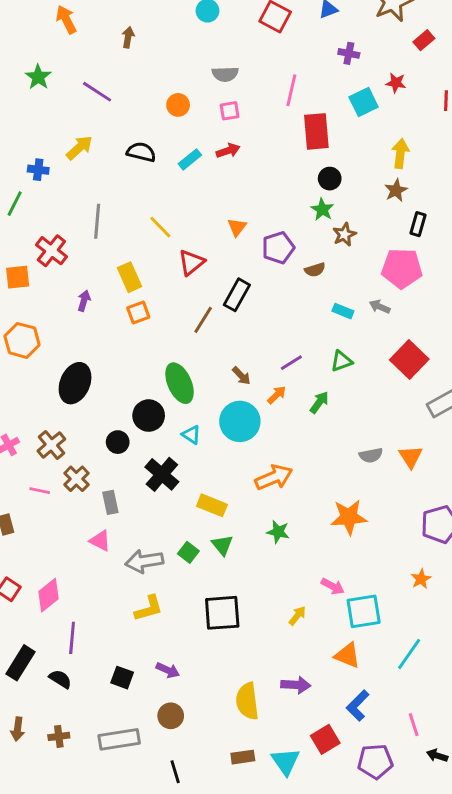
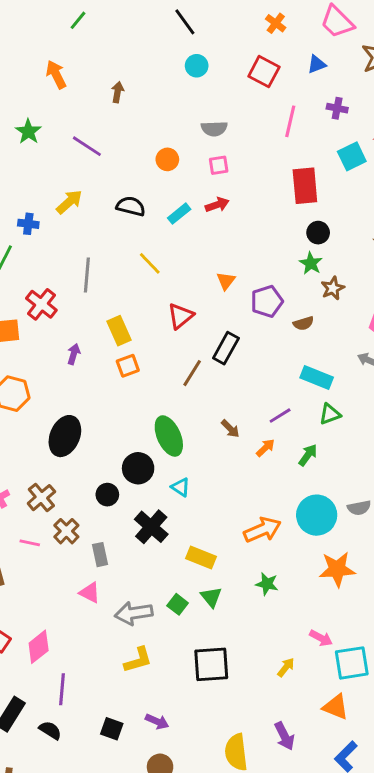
pink line: (291, 90) -> (290, 121), moved
yellow line: (160, 227) -> (150, 263), moved
cyan rectangle: (343, 311) -> (317, 377), moved, size x1.5
cyan circle: (240, 421) -> (317, 515), moved
purple arrow: (296, 685) -> (284, 736), turned 60

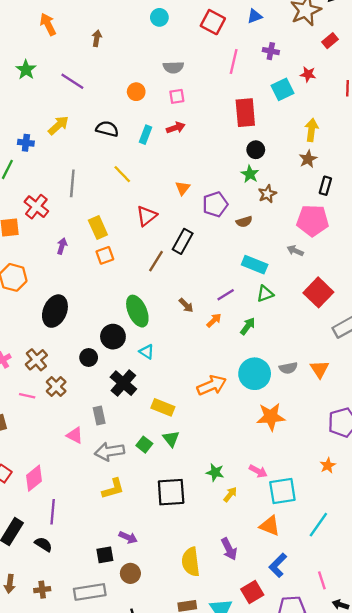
cyan rectangle: (179, 214) -> (145, 135), turned -30
gray rectangle: (100, 555) -> (99, 416), moved
green star: (267, 584) -> (215, 472), moved
black square: (112, 729) -> (105, 555), moved, turned -30

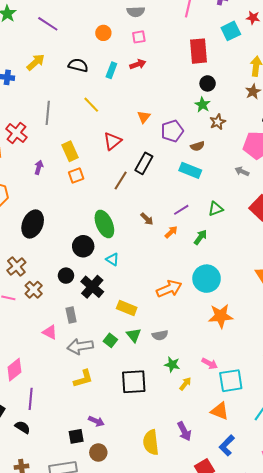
cyan rectangle: (255, 265) -> (190, 170), moved
black circle: (89, 357) -> (66, 276), moved
gray semicircle: (288, 368) -> (160, 335), moved

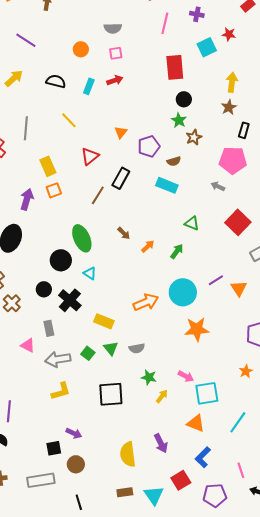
purple arrow: (39, 167) -> (27, 199), moved, size x1.5
green triangle: (216, 209) -> (192, 223), turned 42
purple line: (181, 210) -> (216, 280), moved

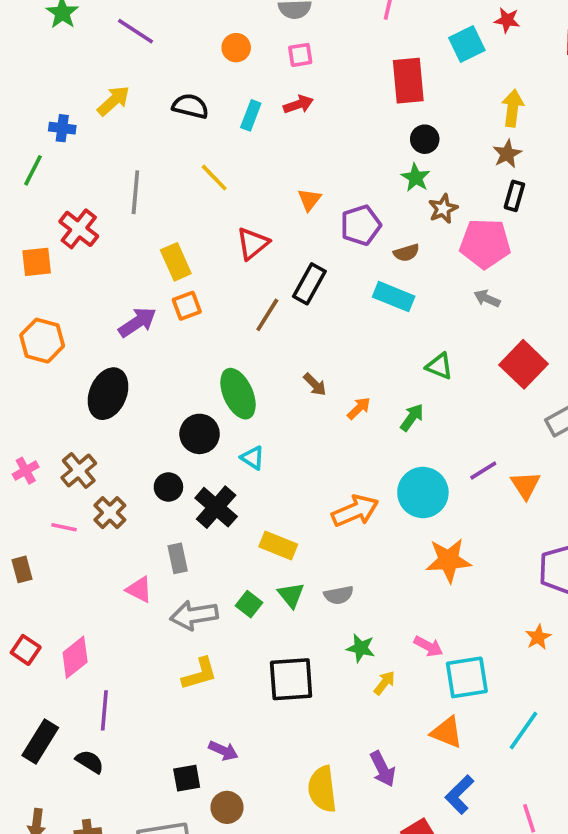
black rectangle: (244, 130) -> (514, 196), moved
pink pentagon: (233, 160) -> (485, 244), moved
purple arrow: (27, 199) -> (137, 322), turned 40

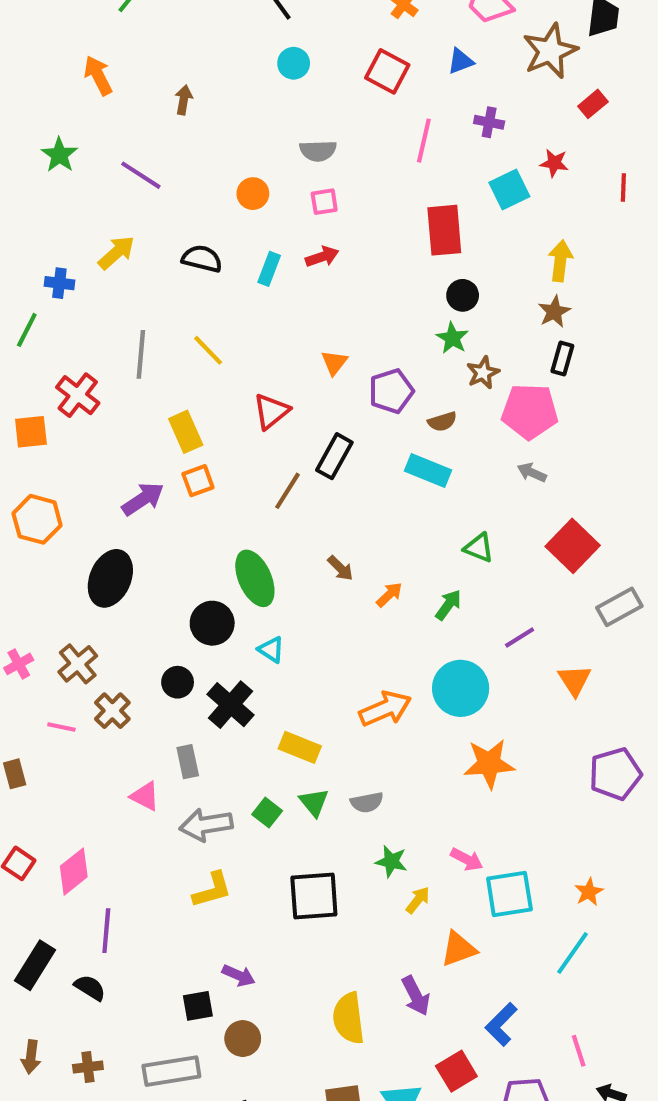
yellow line: (214, 178) -> (208, 350), moved
purple line: (483, 471) -> (520, 637), moved
orange star: (538, 637) -> (589, 892), moved
orange triangle: (447, 732) -> (459, 949), moved, turned -42

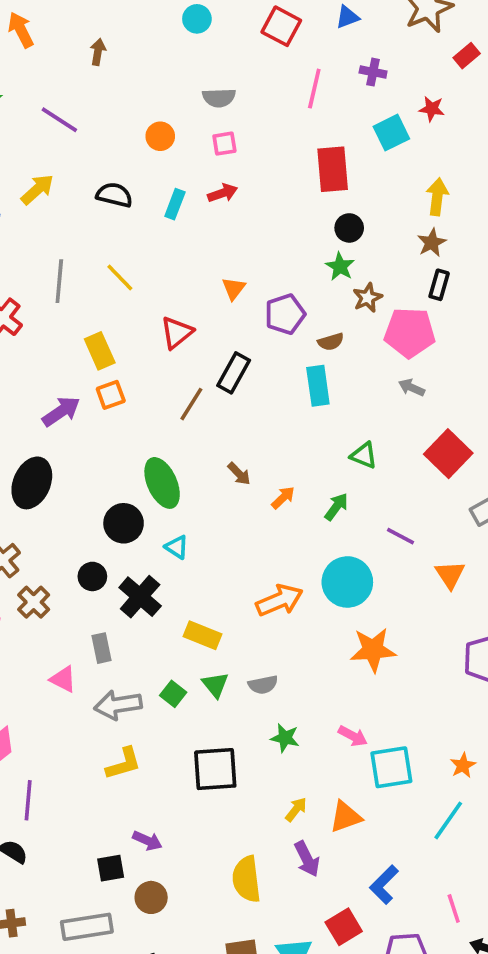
cyan rectangle: (428, 470) -> (318, 386), turned 60
purple line: (520, 637) -> (401, 536), turned 60
yellow arrow: (418, 900) -> (296, 809), moved

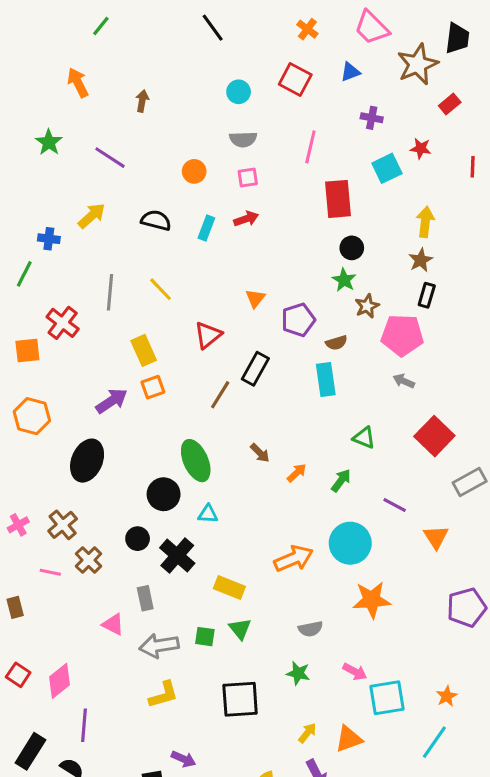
cyan circle: (197, 19) -> (239, 92), moved
pink line: (314, 89) -> (310, 147), moved
cyan triangle: (177, 547) -> (208, 514), turned -30
gray semicircle: (263, 685) -> (310, 629), moved
green square: (173, 694) -> (205, 637), turned -30

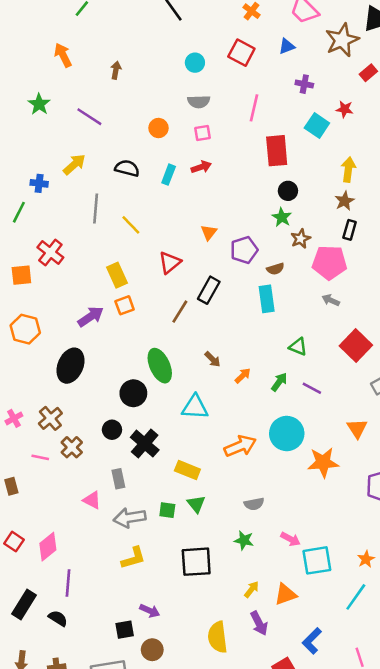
cyan square: (387, 168) -> (317, 125), turned -30
gray line: (110, 292) -> (96, 208), moved
purple line: (395, 505) -> (312, 388), moved
cyan triangle: (208, 514) -> (195, 407), moved, size x1.6
orange star: (372, 600) -> (323, 462), moved

